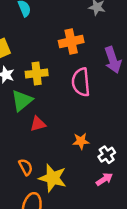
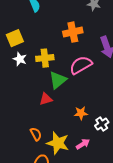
pink semicircle: (81, 82) -> (81, 65), turned 65
green triangle: (22, 101) -> (58, 80), moved
pink arrow: (104, 179) -> (83, 144), moved

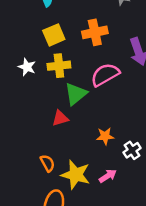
yellow square: (15, 38) -> (54, 35), moved

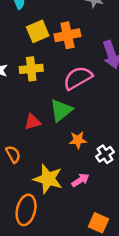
yellow square: (54, 35) -> (38, 31), moved
green triangle: (76, 94) -> (61, 110), moved
orange semicircle: (47, 163) -> (13, 154), moved

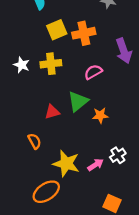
pink semicircle: (78, 78) -> (93, 72), size x0.7
orange star: (78, 140) -> (100, 115), moved
white cross: (105, 154) -> (118, 155), moved
orange ellipse: (26, 210) -> (46, 192), turned 44

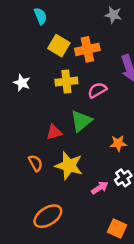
yellow square: (57, 30) -> (59, 46), turned -36
yellow cross: (51, 64) -> (66, 82), moved
orange star: (100, 115) -> (118, 143), moved
yellow star: (66, 164) -> (69, 166), moved

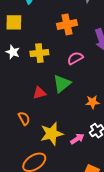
yellow square: (59, 46) -> (14, 22), moved, turned -30
yellow cross: (66, 82) -> (39, 53), moved
yellow star: (69, 166) -> (52, 134), moved, turned -30

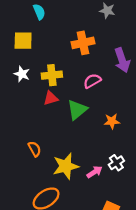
red triangle: (39, 93) -> (51, 98), moved
orange star: (93, 102) -> (112, 121), moved

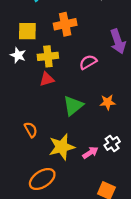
yellow square: (23, 41) -> (27, 31), moved
orange cross: (83, 43) -> (65, 24), moved
green triangle: (77, 110) -> (73, 106), moved

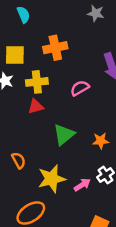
orange star: (108, 102) -> (101, 141), moved

